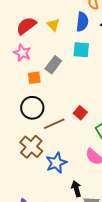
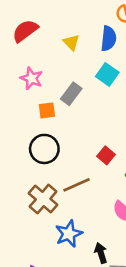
red semicircle: (26, 26) -> (25, 31), moved
cyan square: (81, 50) -> (107, 74), turned 30
brown line: (54, 124) -> (76, 185), moved
blue star: (56, 163) -> (69, 234), moved

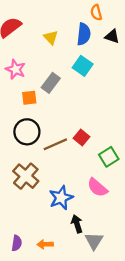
brown line: (76, 185) -> (55, 144), moved
blue star: (69, 234) -> (61, 198), moved

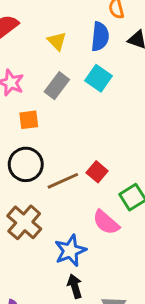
gray rectangle: (51, 83) -> (57, 86), moved
pink semicircle: (97, 187) -> (106, 222), moved
black arrow: (77, 224) -> (75, 286), moved

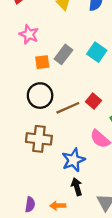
cyan square: (99, 78) -> (97, 52), moved
gray rectangle: (57, 86) -> (63, 54), moved
brown cross: (24, 222) -> (39, 139), turned -35

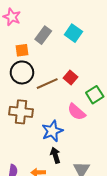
orange square: (42, 62) -> (22, 50), moved

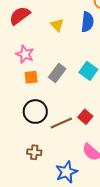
orange square: (22, 50) -> (31, 77), moved
brown cross: (21, 112) -> (34, 152), size x0.6

